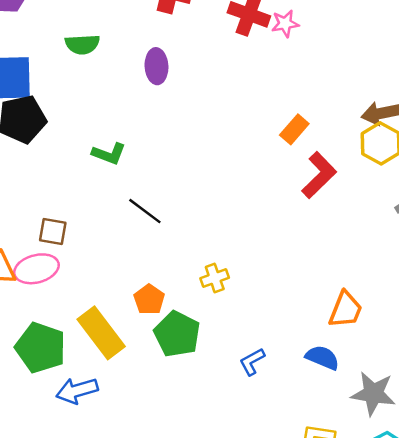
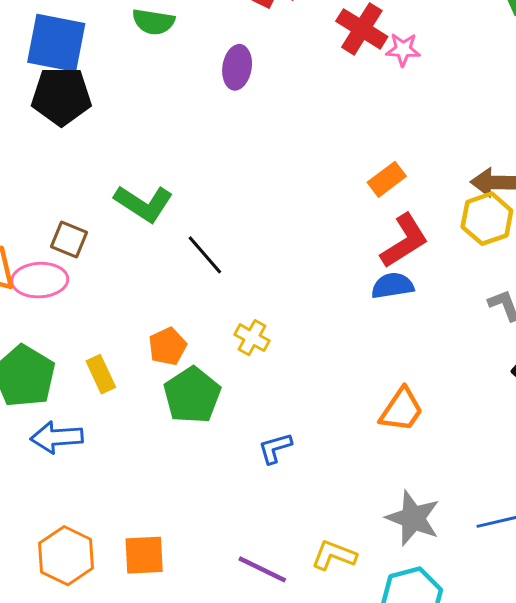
green L-shape: (109, 154) -> (144, 203), moved, size x1.4
black line: (145, 211) -> (205, 255), moved
yellow cross: (215, 278) -> (252, 338), turned 36
yellow rectangle: (101, 333) -> (101, 374), size x0.6
blue semicircle: (322, 358) -> (392, 286), moved, turned -44

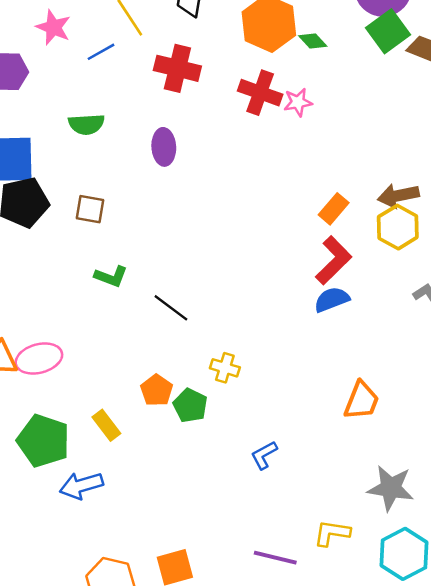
orange rectangle: (387, 179) -> (334, 209), moved
green L-shape: (144, 203) -> (111, 276), size x0.7
brown square: (69, 239) -> (90, 209), moved
green pentagon: (192, 395) -> (190, 406), moved, size x0.7

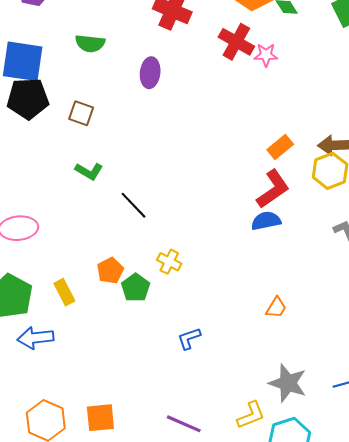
orange trapezoid: (362, 401) -> (276, 308), size x0.7
yellow L-shape: (332, 533) -> (251, 415), moved, turned 140

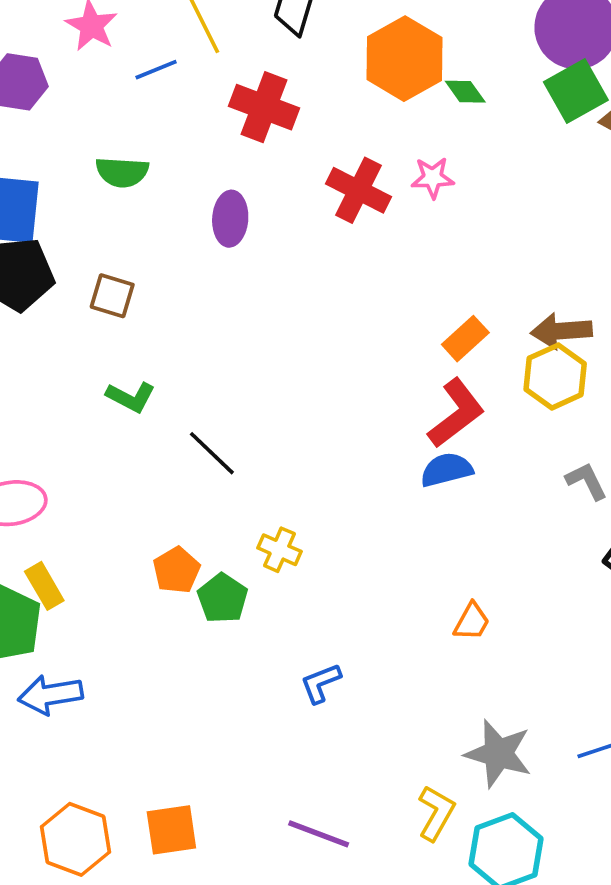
red cross: (236, 42) -> (358, 190), moved
yellow rectangle: (64, 292) -> (44, 586), moved
yellow L-shape: (251, 415) -> (436, 813), turned -36

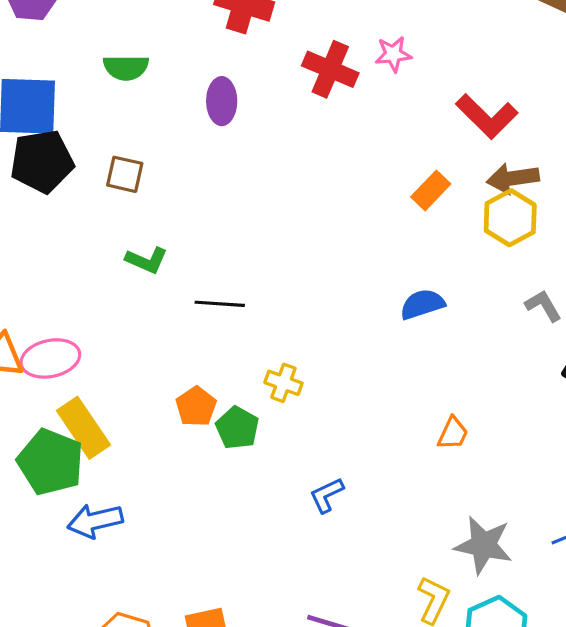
red L-shape: (456, 413) -> (487, 116), moved, turned 86
black line: (212, 453) -> (220, 304), turned -36
yellow rectangle: (44, 586) -> (83, 428), size x1.5

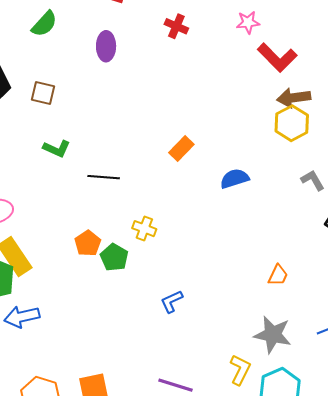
pink star: (393, 54) -> (248, 22), moved
green semicircle: (126, 67) -> (44, 24), turned -48
red cross: (330, 69) -> (176, 26), size x0.7
orange rectangle: (431, 190) -> (181, 148), moved
orange trapezoid: (453, 433) -> (278, 275), moved

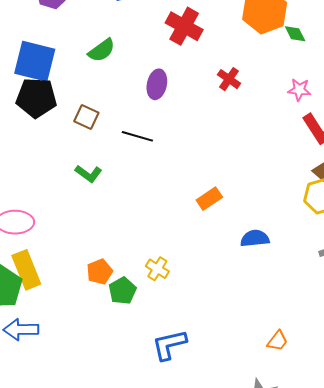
black line: (104, 177) -> (137, 136), moved
blue L-shape: (172, 301) -> (169, 345), size x1.5

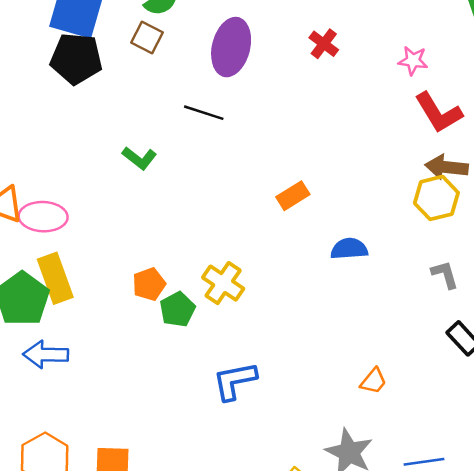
purple ellipse: (157, 84) -> (231, 47), size x1.5
brown square: (86, 117) -> (147, 37), moved
yellow cross: (157, 269) -> (223, 283), size x1.4

